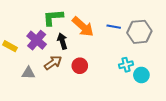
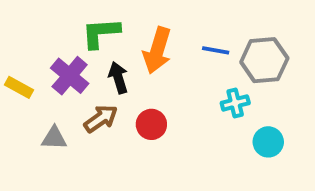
orange arrow: (83, 27) -> (157, 50), turned 65
cyan cross: (126, 65) -> (235, 103), moved

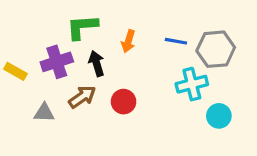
orange arrow: (157, 50) -> (128, 41), size x0.6
purple cross: (70, 76) -> (57, 62), turned 32
cyan cross: (235, 103) -> (192, 84), size x1.4

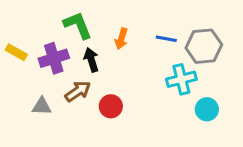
green L-shape: (82, 27) -> (78, 25), turned 72
yellow rectangle: (15, 71) -> (16, 52), moved
red circle: (124, 102) -> (111, 106), moved

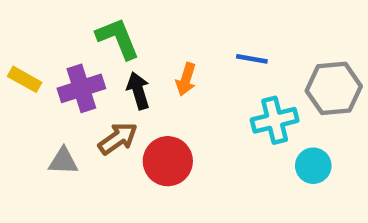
orange arrow: (121, 39) -> (186, 79), moved
gray hexagon: (204, 46) -> (334, 88), moved
red circle: (111, 106) -> (168, 161), size x1.4

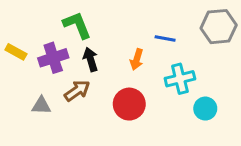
orange arrow: (186, 79) -> (137, 59), moved
gray hexagon: (334, 88) -> (219, 27), moved
red circle: (168, 161) -> (129, 104), moved

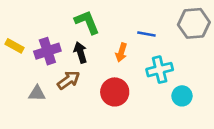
green L-shape: (77, 25) -> (87, 22), moved

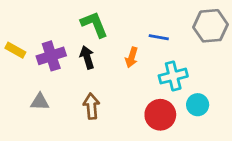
brown arrow: (69, 80) -> (91, 106), moved, turned -60
red circle: (115, 92) -> (160, 115), moved

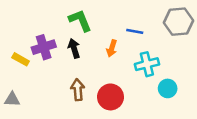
yellow rectangle: (15, 50) -> (21, 59), moved
gray triangle: (40, 102) -> (12, 99), moved
red circle: (160, 115) -> (110, 97), moved

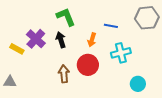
purple cross: (44, 47) -> (36, 39), turned -30
cyan circle: (168, 88) -> (138, 84), moved
red circle: (110, 97) -> (88, 65), moved

